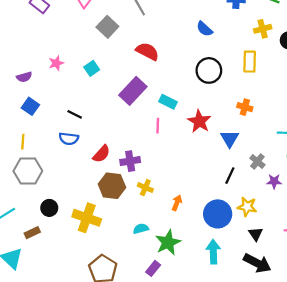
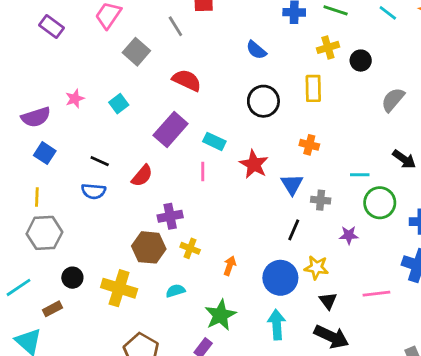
purple semicircle: (24, 77) -> (36, 117), size x1.5
red semicircle: (101, 154) -> (142, 176), moved
gray cross: (257, 161) -> (321, 200), moved, turned -32
cyan semicircle: (141, 229) -> (175, 291), moved

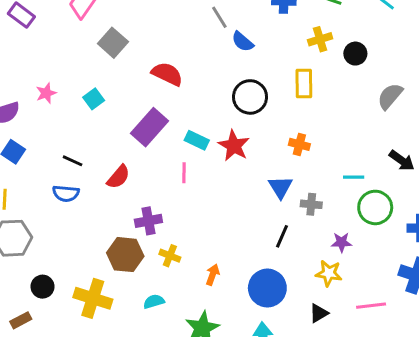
gray line: (175, 26) -> (219, 17), moved
red star: (254, 164) -> (234, 146), moved
yellow star: (316, 268) -> (329, 273), moved
black triangle: (328, 301) -> (319, 313), turned 36

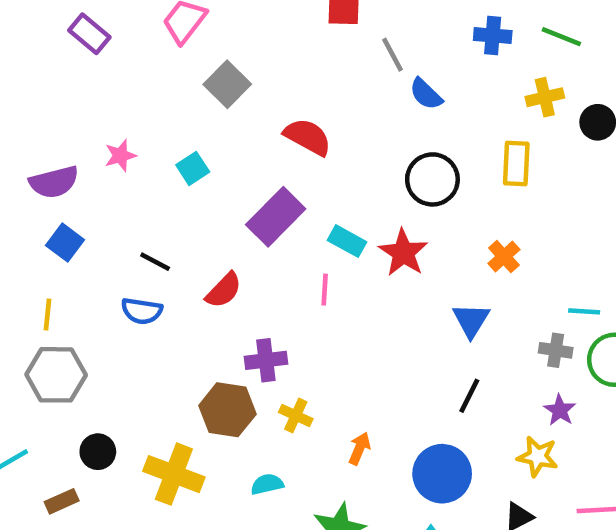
orange cross: (299, 144) -> (504, 257), turned 30
gray cross: (311, 204) -> (556, 350), moved
purple star: (341, 242) -> (560, 410), turned 30

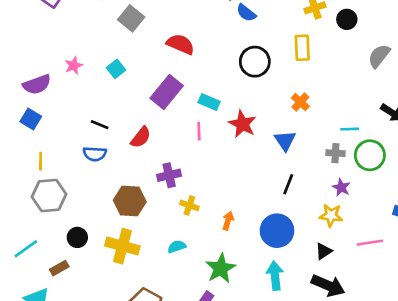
blue square: (65, 243) -> (31, 119), moved
red star: (403, 253) -> (242, 124), moved
brown hexagon: (227, 410) -> (130, 201), moved

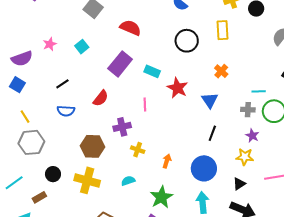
black line: (100, 125) -> (62, 84), moved, turned -56
pink line: (199, 131) -> (145, 104), moved
yellow line: (41, 161) -> (25, 117), turned -32

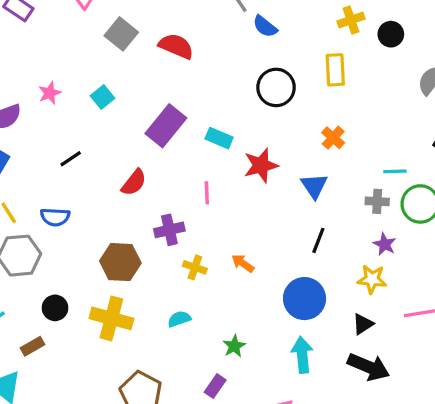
red semicircle: (130, 28) -> (176, 46), moved
red star: (178, 88) -> (261, 165), turned 30
blue semicircle: (66, 111) -> (55, 217), moved
orange arrow: (167, 161) -> (243, 263), moved, turned -72
green star: (161, 197) -> (234, 346), size x0.6

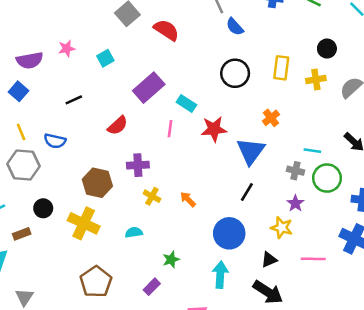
yellow cross: (351, 20) -> (316, 80), moved
blue triangle: (314, 186) -> (251, 151), size x1.4
pink line: (207, 193) -> (170, 129), moved

